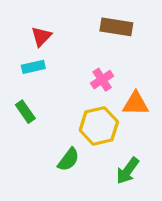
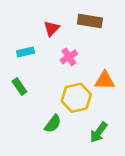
red triangle: (41, 36) -> (52, 28), moved
pink cross: (102, 80) -> (69, 57), moved

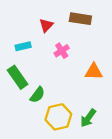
green rectangle: (19, 87) -> (18, 77), size x1.5
yellow hexagon: (76, 98) -> (58, 117), moved
green semicircle: (53, 124) -> (37, 95), moved

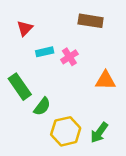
red triangle: (46, 25) -> (25, 28), moved
cyan rectangle: (23, 46) -> (45, 52), moved

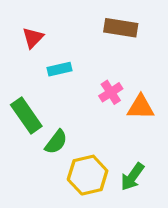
pink cross: (69, 57) -> (111, 92), moved

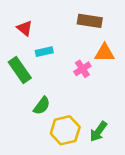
red triangle: (33, 38) -> (25, 28), turned -35
orange triangle: (141, 107) -> (105, 53), moved
green rectangle: (26, 115) -> (20, 70), moved

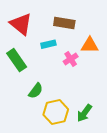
brown rectangle: (90, 21) -> (64, 23), moved
red triangle: (25, 28) -> (21, 24), size x1.6
cyan rectangle: (44, 52) -> (48, 44), moved

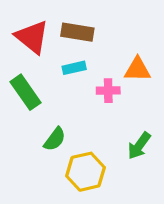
brown rectangle: (64, 23) -> (77, 32), moved
pink cross: (71, 59) -> (108, 91), turned 32
green arrow: (84, 113) -> (139, 146), moved

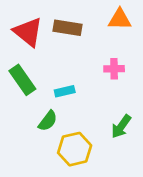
cyan rectangle: (74, 68) -> (65, 91), moved
orange triangle: (137, 69) -> (120, 19), moved
pink cross: (108, 91) -> (114, 69), moved

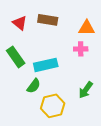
orange triangle: (120, 19) -> (87, 28), moved
red triangle: (28, 32) -> (20, 23), size x0.7
cyan rectangle: (65, 91) -> (46, 65), size x1.6

